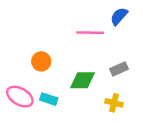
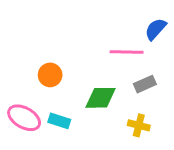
blue semicircle: (119, 16) -> (156, 29), moved
pink line: (90, 33) -> (127, 52), moved

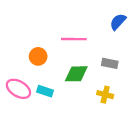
pink line: (127, 52) -> (74, 39), moved
gray rectangle: (145, 84) -> (110, 63), turned 35

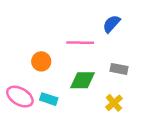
blue semicircle: (118, 22) -> (111, 24), moved
yellow cross: (105, 95) -> (114, 103), turned 35

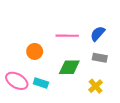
blue semicircle: (111, 24) -> (98, 34), moved

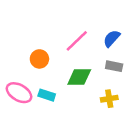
pink line: (67, 36) -> (77, 41), turned -45
yellow cross: (96, 86) -> (109, 99), turned 32

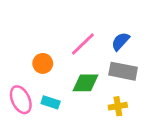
gray rectangle: (114, 66) -> (123, 71), size x1.5
pink ellipse: (19, 93) -> (21, 100), turned 35

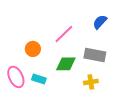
blue semicircle: (120, 41) -> (100, 22), moved

